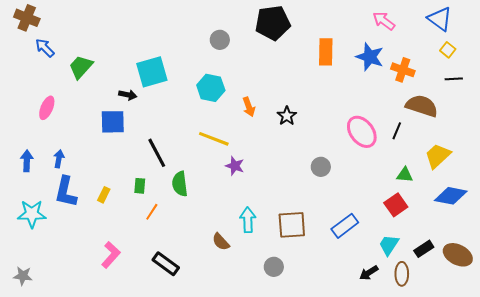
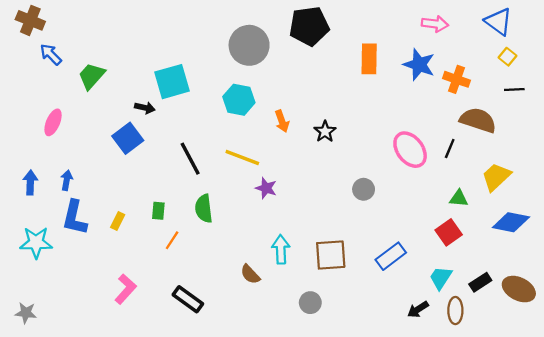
pink arrow: (384, 21) -> (435, 24), turned 150
gray circle: (220, 40) -> (249, 45), size x1.8
blue square: (113, 122) -> (128, 138), turned -36
black line: (157, 153) -> (190, 159), moved

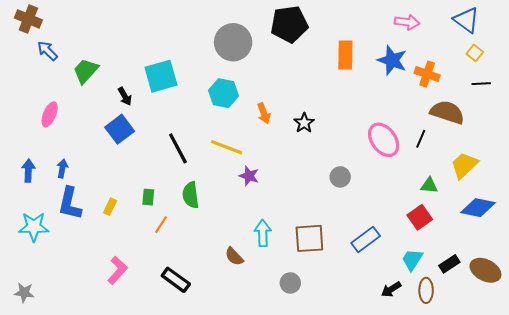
black arrow: (145, 108) -> (125, 96), moved, turned 48

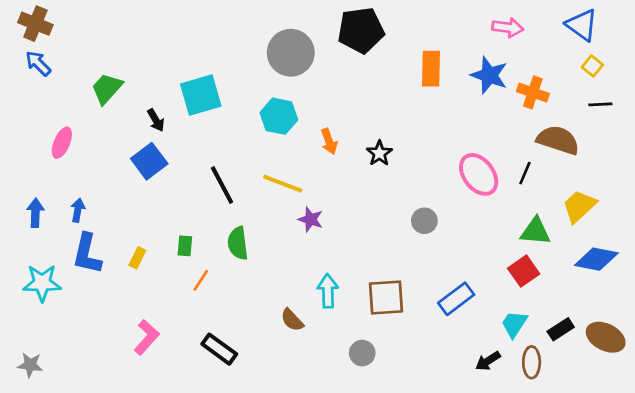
blue arrow: (47, 51) -> (38, 63), moved
green triangle: (429, 185) -> (536, 231), size x1.4

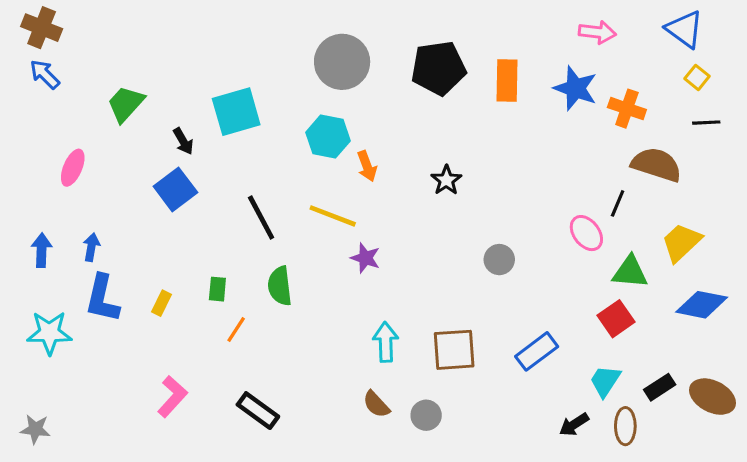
black pentagon: (361, 30) -> (439, 68), moved
orange arrow: (329, 141) -> (367, 166), moved
pink ellipse: (479, 174) -> (586, 233), moved, size x0.7
brown semicircle: (292, 320) -> (376, 404), moved

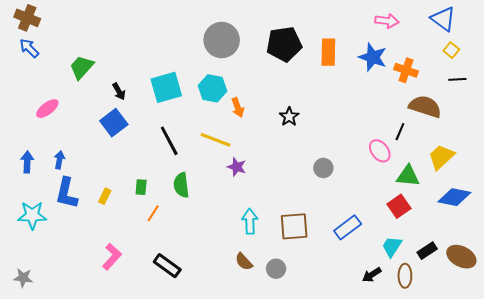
cyan square: (236, 112) -> (166, 87), moved
pink ellipse: (73, 168) -> (47, 109), turned 30

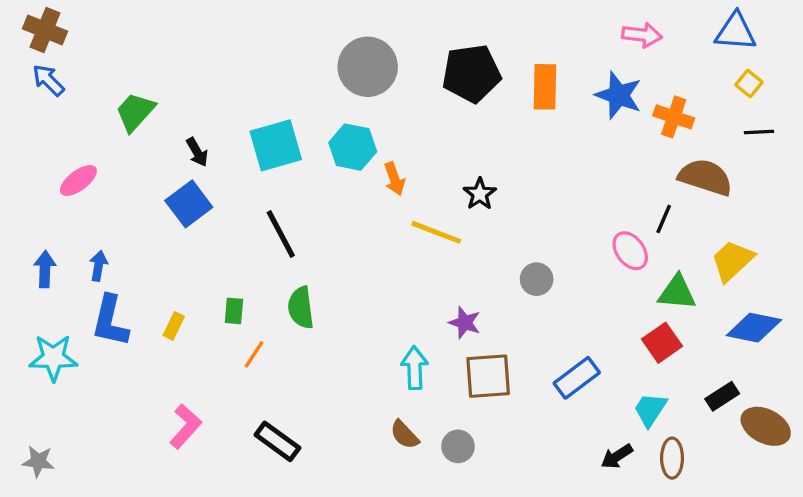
blue triangle: (443, 19) -> (736, 32), turned -32
yellow line: (216, 140) -> (436, 232), moved
purple star: (237, 167) -> (465, 323), moved
black rectangle: (427, 251) -> (722, 396), moved

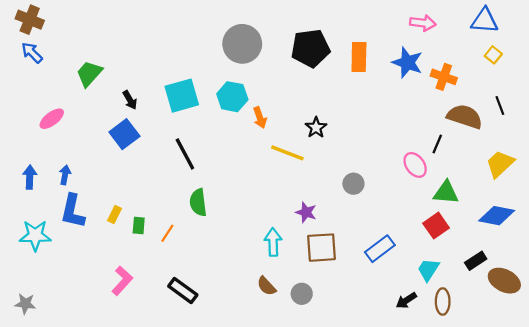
black line: (759, 132) -> (500, 105), moved, turned 72
yellow trapezoid: (732, 261) -> (500, 164), moved
green rectangle: (234, 311) -> (139, 226), moved

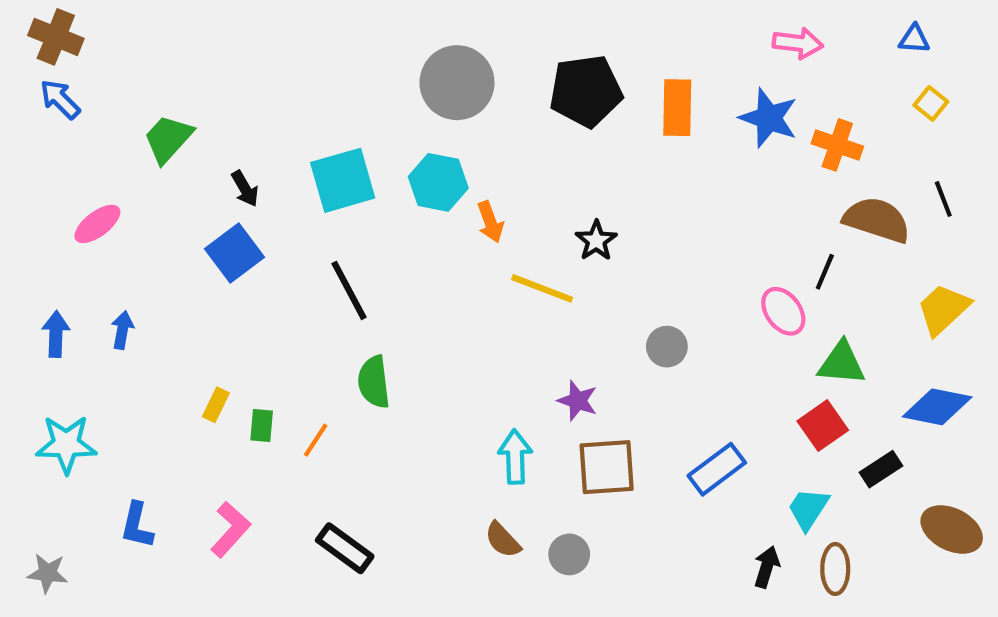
blue triangle: (484, 21) -> (914, 39), size x0.6
blue L-shape: (73, 211) -> (137, 525), moved, size x0.7
black rectangle: (476, 261) -> (881, 469), moved
black arrow: (406, 300) -> (767, 567), turned 140

